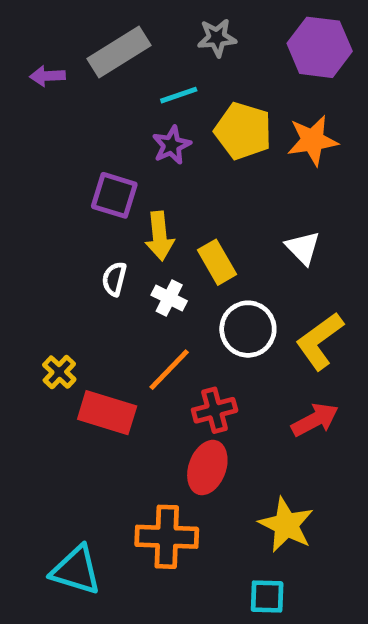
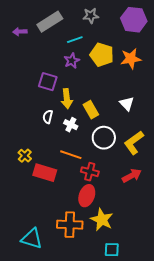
orange line: (169, 370) -> (71, 155), turned 65
red cross: (215, 410) -> (90, 172), turned 30
yellow star: (286, 525) -> (102, 220), moved

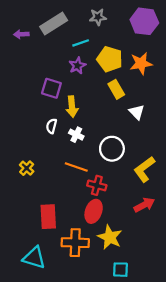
yellow rectangle: (91, 110) -> (116, 89), moved
yellow L-shape: (134, 143) -> (144, 169), moved
red rectangle: (45, 173) -> (48, 217), moved, turned 70
red arrow: (132, 176) -> (144, 205), moved

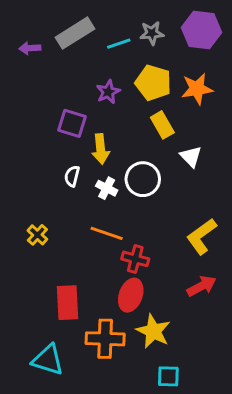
gray star: (98, 17) -> (152, 33), moved
cyan line: (81, 43) -> (119, 44), moved
white circle: (112, 149) -> (143, 179), moved

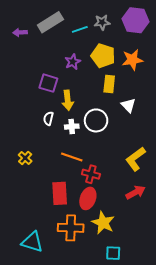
yellow rectangle: (162, 125) -> (109, 84), turned 36
white cross: (107, 188) -> (72, 127), turned -32
red rectangle: (67, 303) -> (60, 193), moved

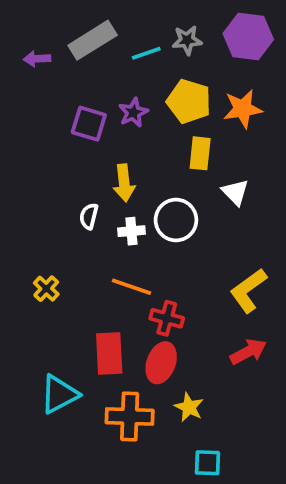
purple square: (48, 83) -> (89, 124), moved
yellow star: (103, 223) -> (189, 407), size x0.7
cyan triangle: (32, 242) -> (59, 394), moved, turned -45

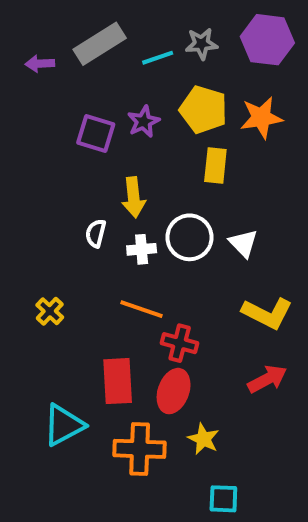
white triangle: (235, 192) -> (243, 243), moved
yellow L-shape: (248, 290) -> (267, 313), turned -117

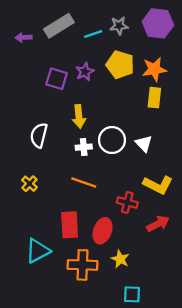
yellow rectangle: (215, 165) -> (154, 98), moved
white semicircle: (96, 233) -> (39, 135), moved, size x1.5
red cross: (180, 343) -> (127, 202), moved

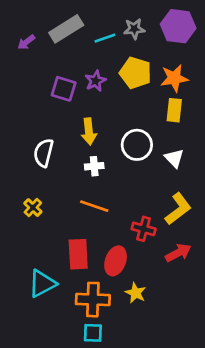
purple arrow: (24, 38) -> (26, 42), turned -35
white circle: (112, 140) -> (137, 145), moved
white triangle: (144, 144) -> (174, 158), moved
yellow L-shape: (158, 185) -> (178, 209), turned -64
cyan square: (132, 294) -> (93, 333), moved

